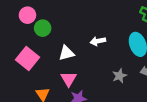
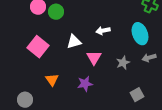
green circle: (43, 28) -> (56, 12), moved
pink triangle: (69, 79) -> (94, 58), moved

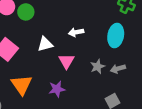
cyan ellipse: (140, 34) -> (116, 36), turned 30
gray arrow: (149, 58) -> (118, 69), moved
orange triangle: (52, 80) -> (22, 85), size x1.5

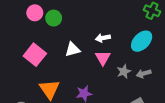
cyan ellipse: (116, 36) -> (142, 41), turned 35
pink triangle: (66, 61) -> (103, 58), moved

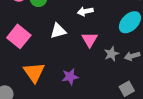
white arrow: (103, 38) -> (85, 11), moved

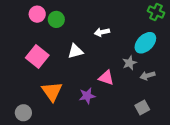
pink triangle: (90, 40) -> (106, 78), moved, turned -42
gray star: (111, 54) -> (129, 63), moved

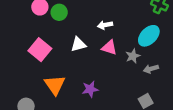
pink triangle: (106, 78) -> (109, 48), moved

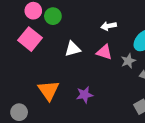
white arrow: (105, 25) -> (109, 26), moved
pink square: (40, 50) -> (30, 39), moved

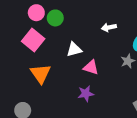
pink triangle: (104, 52) -> (91, 67), moved
orange triangle: (49, 90) -> (41, 74), moved

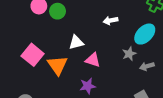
pink square: (33, 40) -> (33, 55), moved
orange triangle: (41, 74) -> (58, 65), moved

